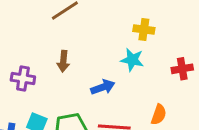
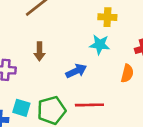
orange semicircle: (159, 115) -> (127, 73), moved

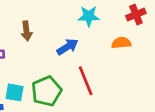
orange semicircle: (127, 73) -> (121, 43), turned -102
red line: (89, 105) -> (86, 81), turned 76

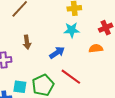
red line: (86, 81) -> (71, 77), turned -30

